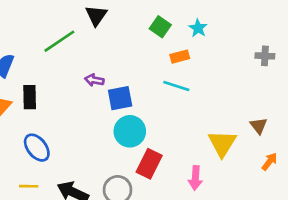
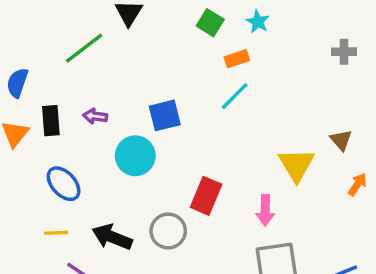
purple arrow: (94, 80) -> (95, 116), moved
cyan line: (176, 86) -> (235, 96), turned -60
cyan circle: (130, 131) -> (135, 156), moved

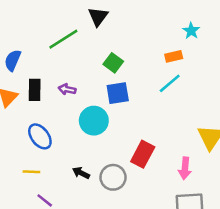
green square: (210, 23) -> (113, 63), moved
black arrow: (112, 237) -> (81, 173), moved, size x0.6

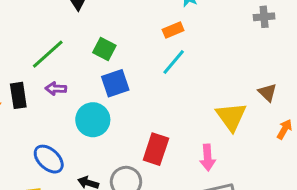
green line: (63, 39) -> (48, 54), moved
blue ellipse: (40, 136) -> (49, 159), moved

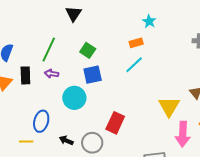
green line: (48, 54) -> (49, 50), turned -30
pink arrow: (208, 158) -> (183, 134), moved, size x1.4
blue ellipse: (49, 159) -> (41, 121), turned 55

